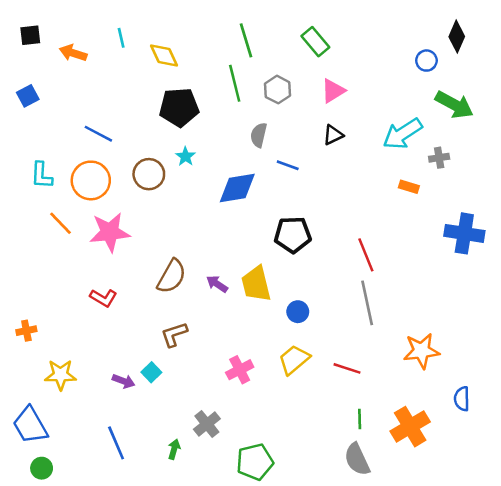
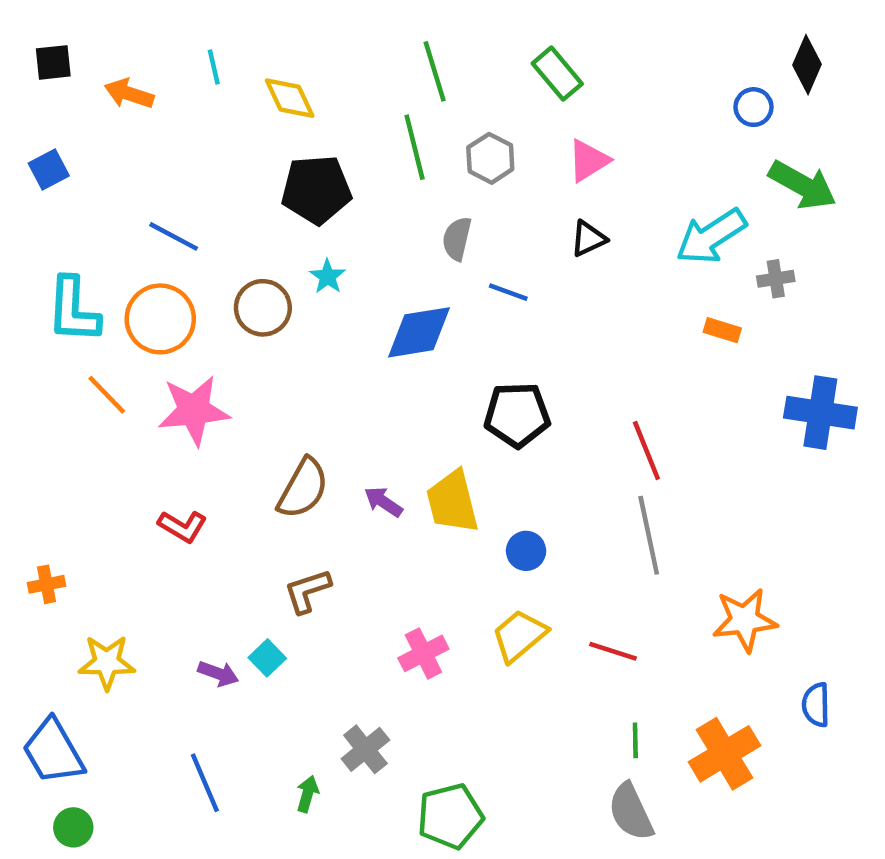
cyan L-shape: (42, 175) -> (73, 310), size x1.4

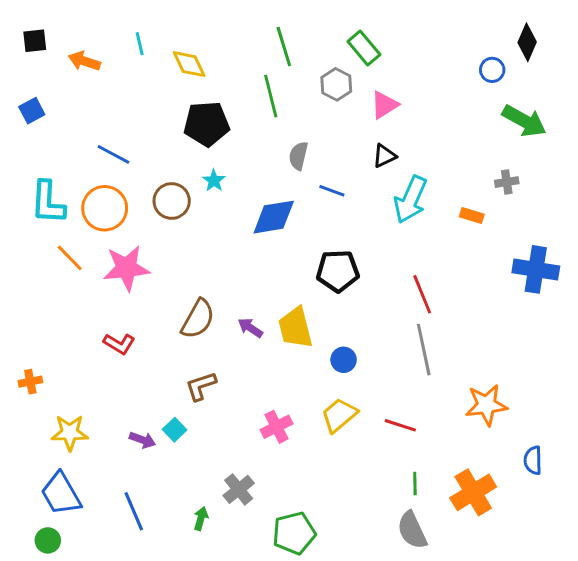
gray hexagon: (490, 158) -> (336, 84), moved
cyan arrow: (711, 236) -> (411, 200), moved, turned -33
blue trapezoid: (53, 752) -> (61, 494), moved

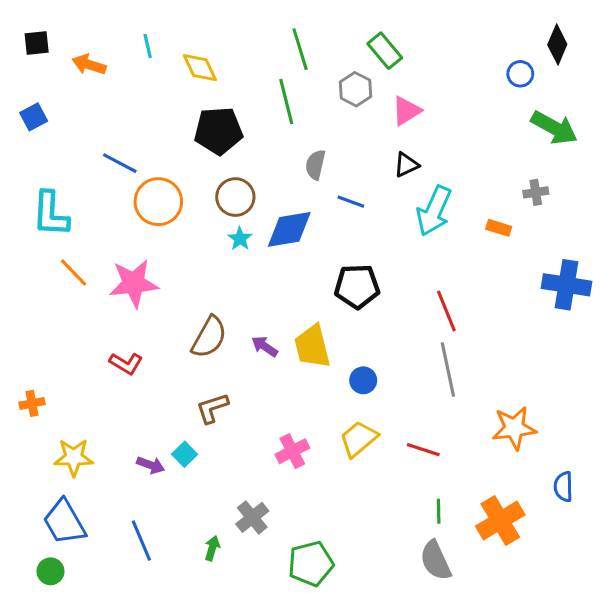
cyan star: (214, 181) -> (240, 239), moved
brown circle: (172, 201) -> (235, 197), moved
orange circle: (105, 208) -> (158, 202), moved

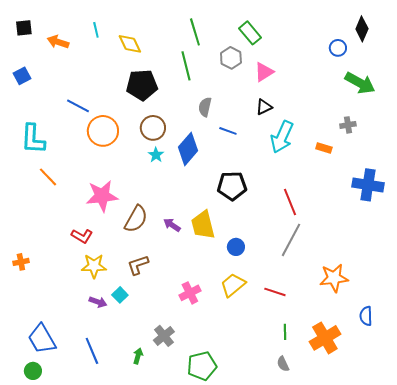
blue diamond: (289, 229) -> (188, 149), turned -40
pink star: (134, 283) -> (102, 196), moved
gray line: (448, 370) -> (291, 240), turned 40
yellow star: (74, 457) -> (94, 266), moved
gray semicircle: (436, 561) -> (283, 364), size x0.6

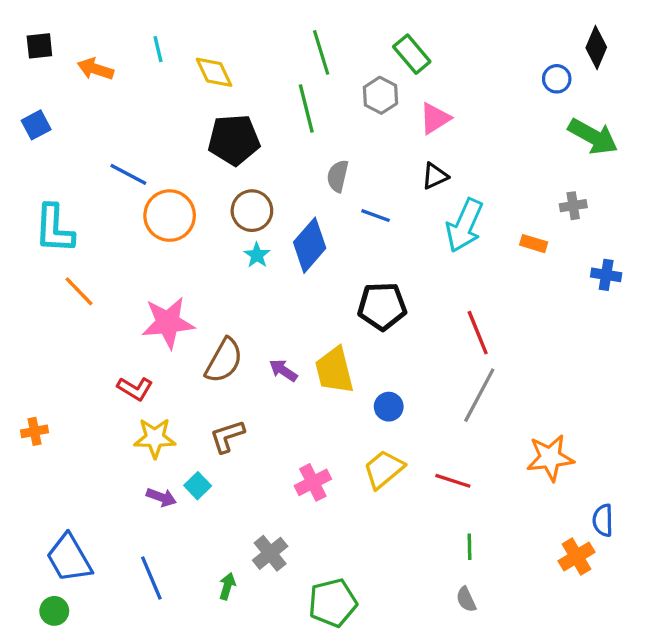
blue cross: (368, 185) -> (606, 275), moved, size x0.6
orange cross: (325, 338) -> (576, 557), moved, size x0.7

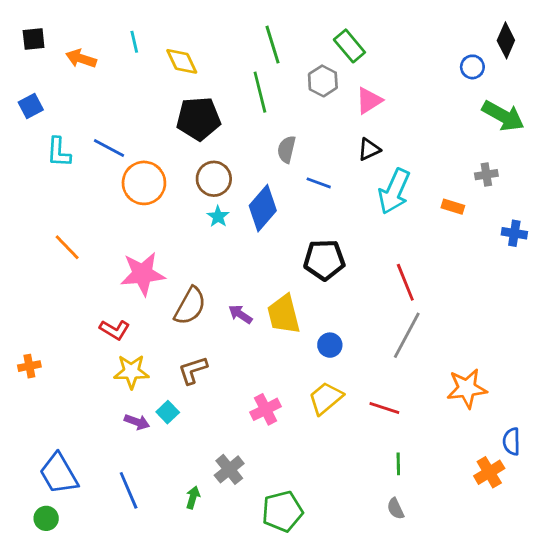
cyan L-shape: (54, 229) -> (59, 152), moved, size x0.7

